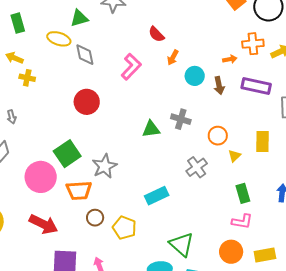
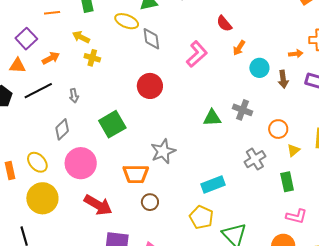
green square: (67, 154) -> (112, 124), moved
pink circle: (41, 177) -> (81, 163), moved
green rectangle: (243, 193) -> (287, 182), moved
yellow pentagon: (124, 228) -> (201, 217), moved

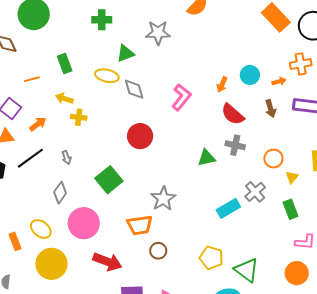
red semicircle: (224, 24) -> (233, 114), moved, size x1.4
cyan circle: (259, 68) -> (250, 75), moved
cyan rectangle: (213, 185) -> (228, 208), moved

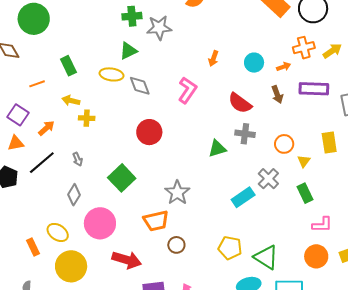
green cross: (102, 20) -> (132, 16), moved
orange arrow: (222, 84) -> (213, 58), moved

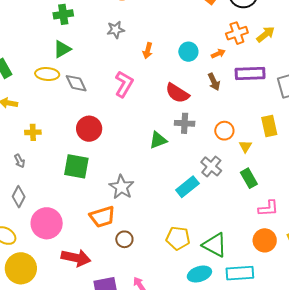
gray star: (159, 28) -> (116, 30), moved, size x0.7
yellow cross: (87, 118) -> (33, 132), moved
green square: (122, 178) -> (76, 166), moved, turned -32

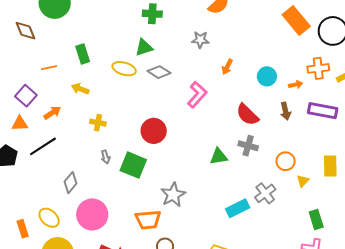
gray diamond: (76, 83) -> (159, 72), moved, turned -45
gray arrow: (20, 161) -> (106, 157), moved
green rectangle: (249, 178) -> (316, 219), moved

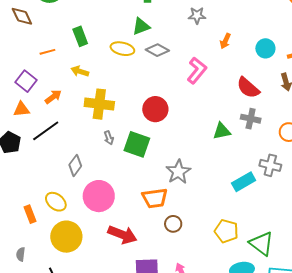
yellow cross: (98, 123) -> (99, 104), size x1.8
gray cross: (265, 193) -> (270, 165), turned -35

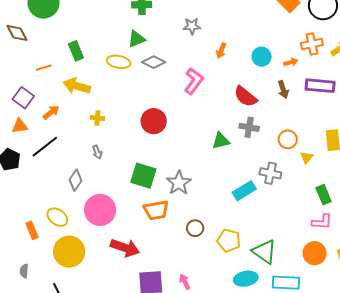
yellow arrow: (80, 71) -> (77, 86), size x1.5
yellow cross: (99, 104) -> (97, 118), size x0.5
gray arrow: (109, 138) -> (97, 152), moved
green square: (137, 144) -> (143, 176), moved
brown circle: (173, 224) -> (195, 228), moved

